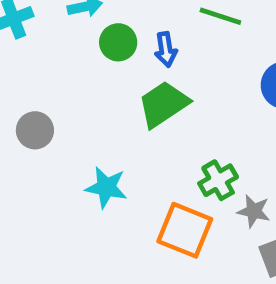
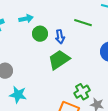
cyan star: (106, 187) -> (18, 95), moved

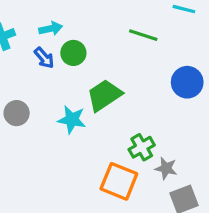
blue arrow: (60, 37) -> (44, 58), moved, turned -32
cyan star: (18, 95) -> (72, 120), moved

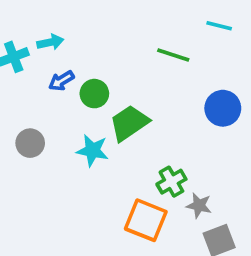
cyan arrow: (51, 29) -> (50, 42), moved
green circle: (73, 53) -> (94, 94), moved
blue arrow: (44, 58) -> (61, 81), turned 100

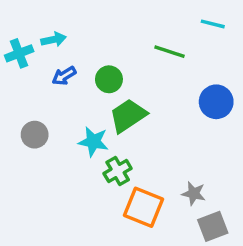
green circle: (94, 94) -> (109, 79), moved
green cross: (171, 182) -> (118, 171), moved

